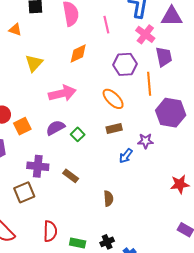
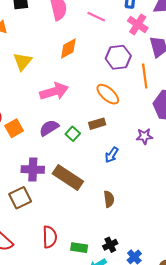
pink line: (106, 25) -> (96, 17), turned -48
brown rectangle: (114, 128) -> (97, 124), moved
blue arrow: (126, 156) -> (112, 155), moved
brown rectangle: (71, 176) -> (68, 178), size x1.8

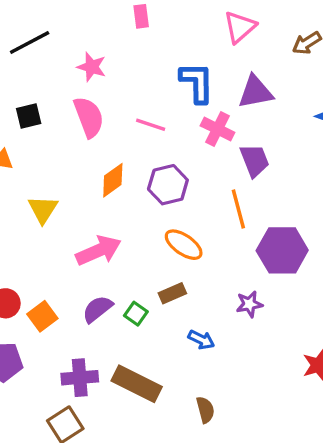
purple hexagon: (118, 57) -> (168, 185), moved
blue arrow: (112, 155) -> (201, 340), turned -91

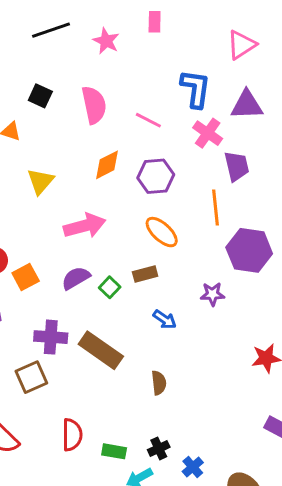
pink star: (92, 67) -> (106, 41), moved
black square: (29, 116) -> (40, 96), turned 30

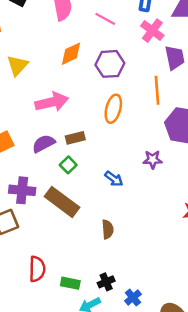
orange ellipse: (162, 232) -> (113, 109), turned 60
brown rectangle: (145, 274) -> (75, 138), moved
green square: (110, 287) -> (68, 165), moved

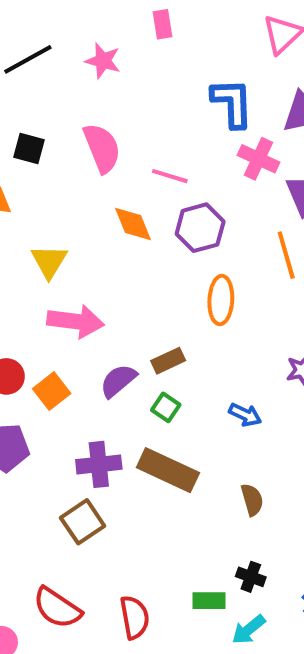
pink line: (105, 19) -> (170, 176), moved
orange diamond: (71, 54) -> (133, 224), turned -75
pink arrow: (52, 102) -> (76, 321), moved, turned 32
red semicircle: (37, 269) -> (135, 617), moved
black cross: (106, 282) -> (251, 577), moved, turned -35

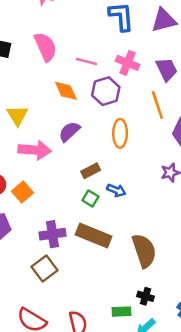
pink cross: (258, 159) -> (128, 63), moved
purple semicircle: (118, 381) -> (69, 132), moved
blue arrow: (245, 415) -> (116, 190), moved
brown semicircle: (252, 500) -> (144, 251), size x1.8

